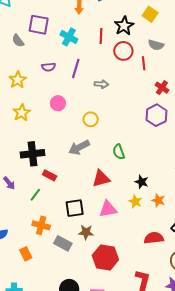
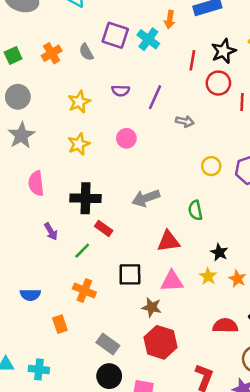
cyan cross: (69, 37) -> (148, 39), moved
yellow circle: (91, 119) -> (211, 166), moved
brown star: (86, 232) -> (152, 307), moved
gray rectangle: (63, 243) -> (108, 344), moved

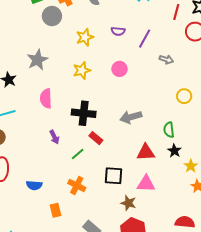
gray circle: (18, 97) -> (52, 16), moved
black star: (219, 252) -> (174, 151), moved
yellow star: (208, 276) -> (191, 166), moved

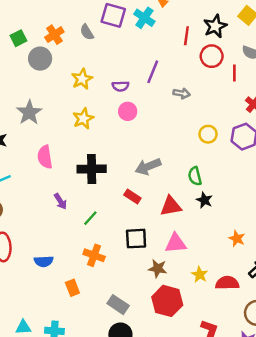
purple semicircle: (118, 31) -> (120, 86), moved
red rectangle: (96, 138) -> (132, 197), moved
yellow star: (191, 166) -> (200, 275), moved

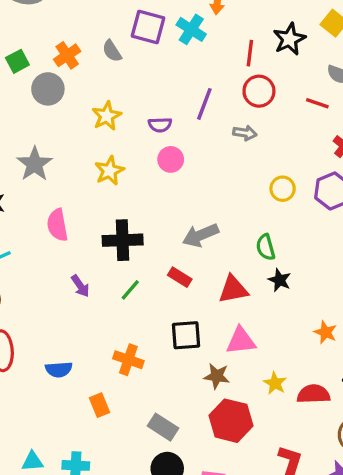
red circle: (212, 56) -> (259, 91), moved
red line: (234, 73) -> (317, 103), turned -70
green line: (90, 218) -> (130, 290), moved

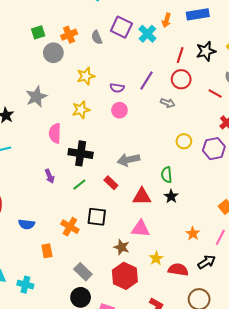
pink semicircle: (57, 225) -> (55, 133), moved
black square: (186, 335) -> (97, 217), moved

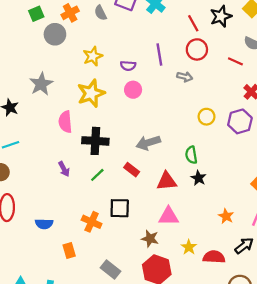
red line: (180, 55) -> (193, 23), turned -42
purple line: (147, 80) -> (159, 55), turned -36
yellow star: (81, 110) -> (91, 93), size x1.4

